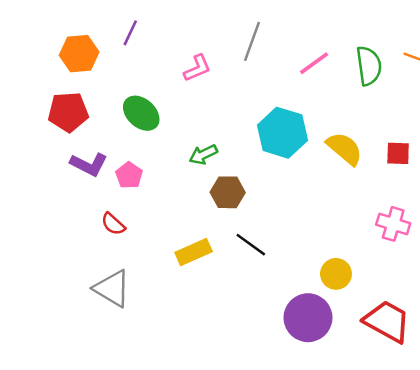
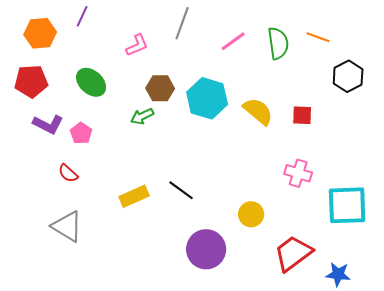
brown hexagon: (228, 192) -> (160, 88), moved
purple circle: (308, 318) -> (206, 249), moved
red trapezoid: (387, 321) -> (293, 253), turned -66

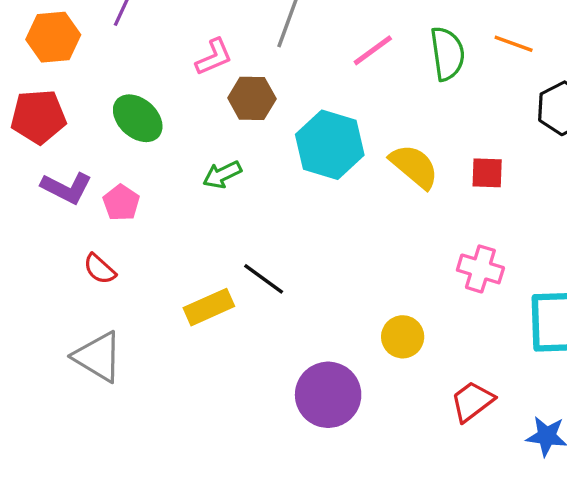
brown hexagon: (160, 88) -> (252, 98), moved
black line: (181, 190) -> (264, 279), moved
red trapezoid: (293, 253) -> (472, 401), size x0.7

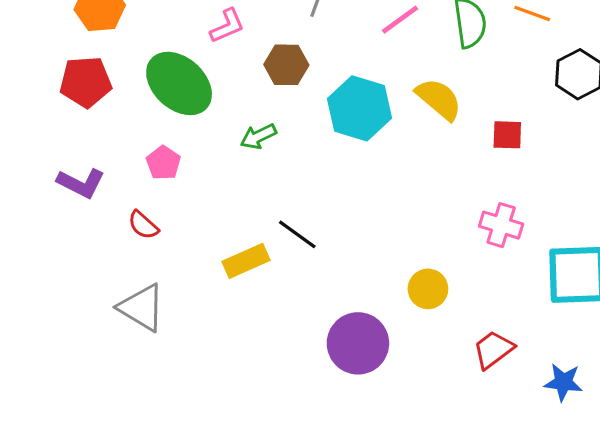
pink L-shape: (214, 57) -> (227, 26), moved
green ellipse: (138, 118) -> (179, 83), size x1.4
yellow semicircle: (414, 166) -> (439, 99), moved
purple L-shape: (66, 188) -> (81, 183), moved

